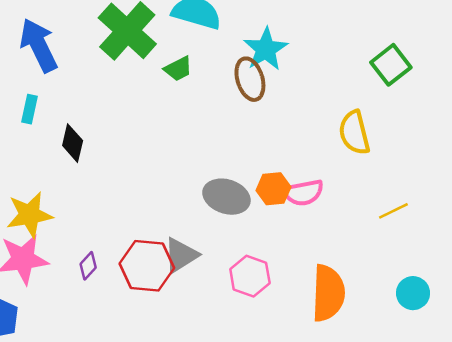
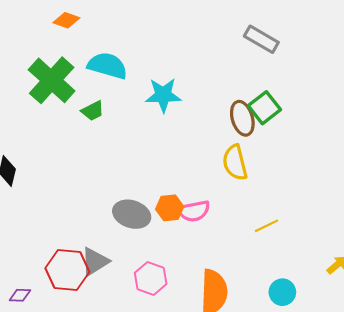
cyan star: (266, 49) -> (163, 95), turned 30
brown ellipse: (250, 79) -> (242, 118), moved
purple diamond: (88, 266) -> (20, 295), moved, turned 50

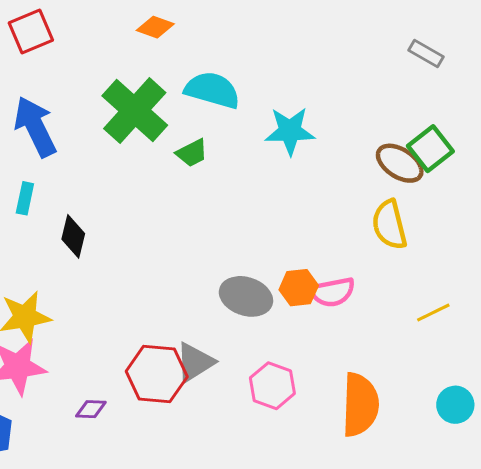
gray rectangle: (261, 39) -> (426, 53), size x0.7
brown ellipse: (242, 118) -> (400, 163), turned -40

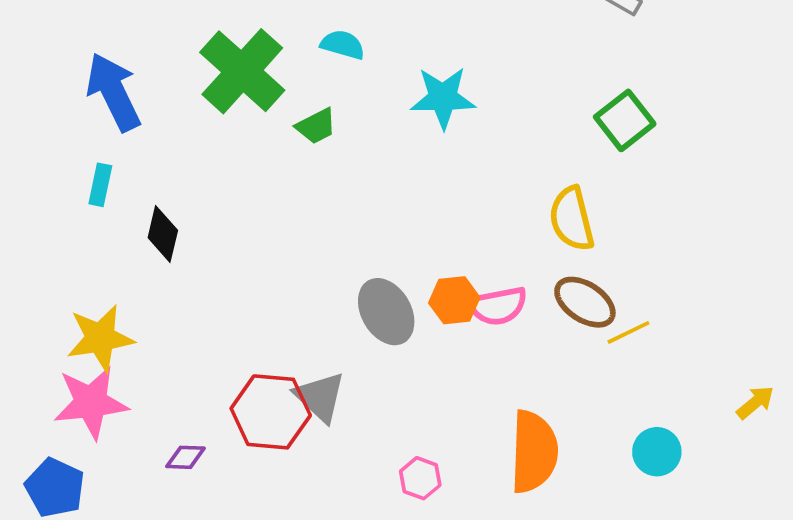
cyan semicircle: (212, 90) -> (343, 45), size x0.6
brown ellipse: (400, 163) -> (585, 302), moved
gray ellipse: (246, 296) -> (386, 312), turned 42
gray triangle: (195, 362) -> (320, 397), turned -45
pink hexagon: (272, 386) -> (420, 478), moved, size x0.7

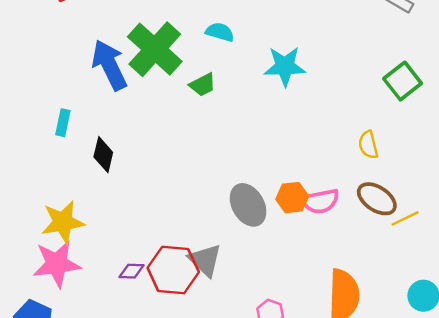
blue arrow: (114, 92) -> (109, 65), moved
yellow semicircle: (572, 219) -> (368, 145), size x0.7
purple diamond: (186, 457) -> (132, 271), moved

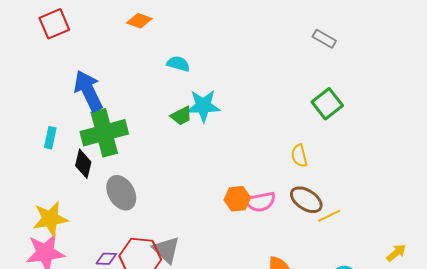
green cross: (155, 49) -> (104, 133), moved, turned 33
cyan star: (285, 66) -> (203, 106), moved
green trapezoid: (203, 85) -> (181, 116), moved
gray ellipse: (248, 205) -> (121, 193), moved

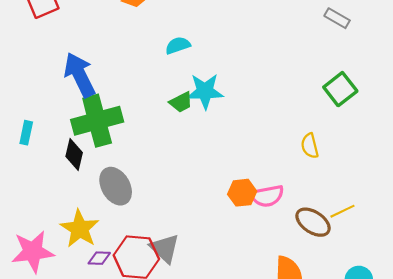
cyan semicircle: (178, 64) -> (178, 45), turned -35
cyan rectangle: (50, 138) -> (26, 133), moved
brown ellipse: (306, 200) -> (313, 222), moved
yellow star: (50, 219) -> (80, 229), moved, turned -30

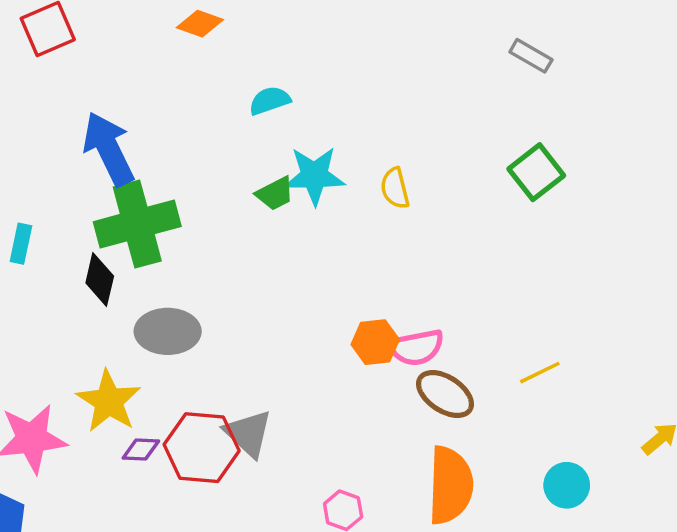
yellow semicircle: (310, 146) -> (395, 188), moved
gray ellipse: (116, 186) -> (168, 331), turned -60
brown ellipse: (313, 222) -> (445, 394), moved

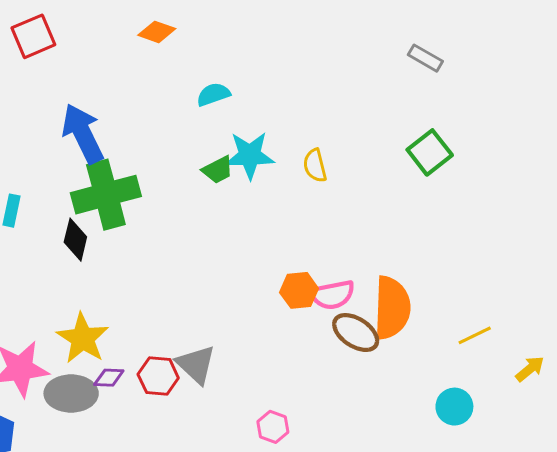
gray ellipse: (168, 331) -> (71, 393), moved
yellow line: (540, 373) -> (475, 335), moved
red hexagon: (202, 448) -> (158, 376), size x0.7
orange semicircle: (450, 485) -> (392, 308), moved

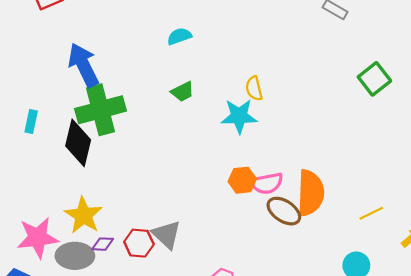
green square: (430, 152) -> (374, 79), moved
cyan star: (250, 155) -> (239, 116), moved
black diamond: (75, 240) -> (78, 143), size x1.5

